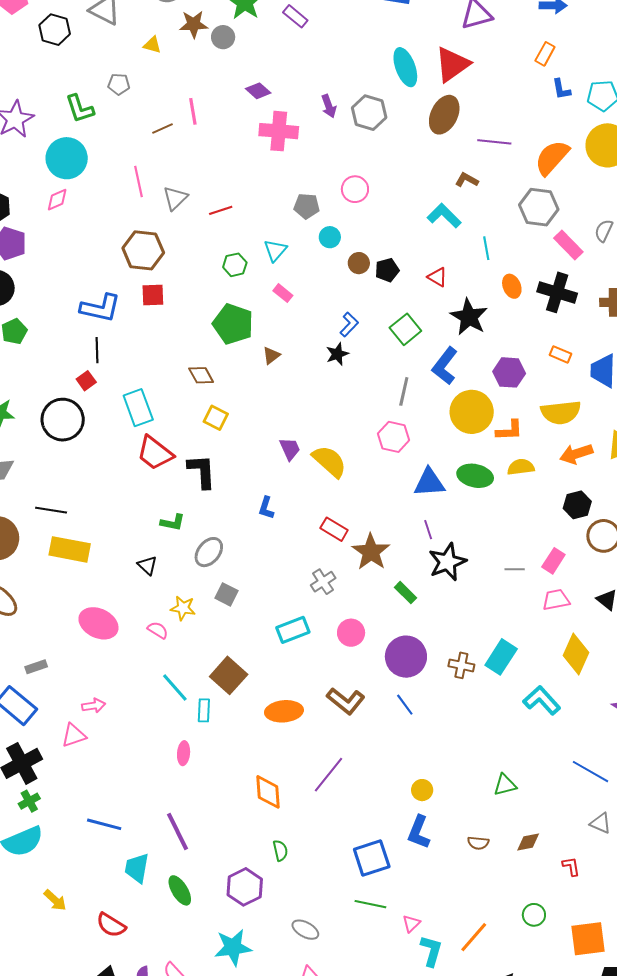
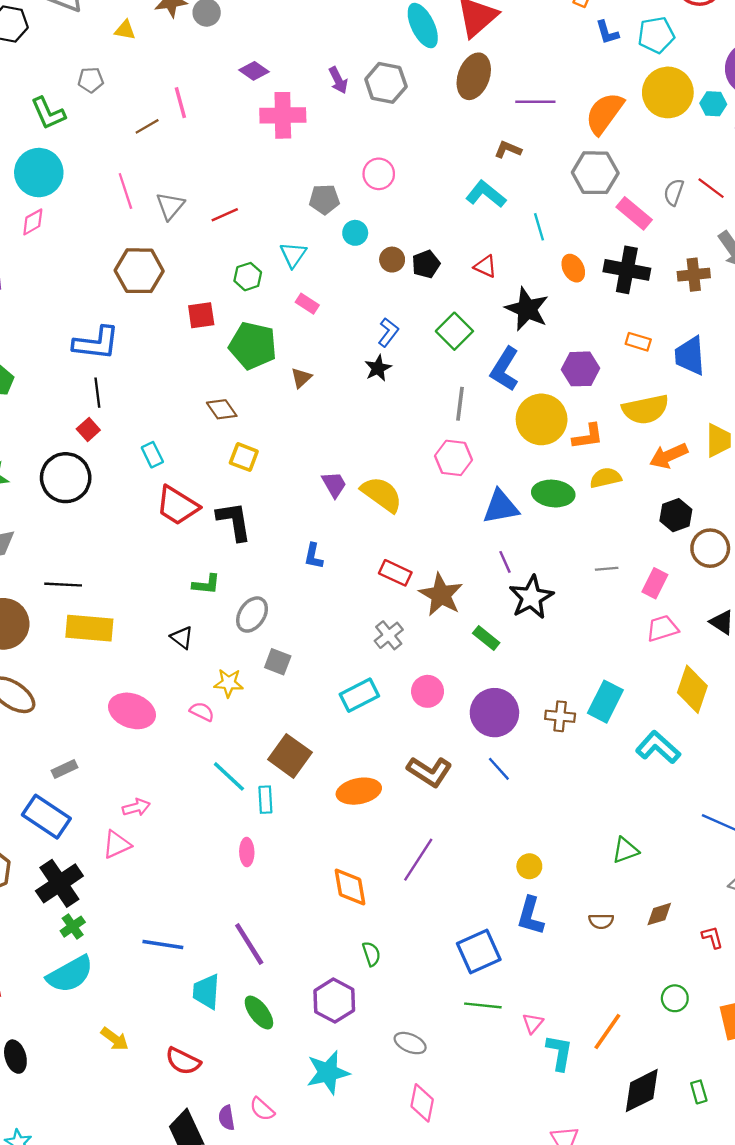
red square: (153, 295) -> (201, 315), moved
cyan rectangle: (138, 408) -> (152, 455), size x0.6
gray line: (515, 569) -> (607, 569), moved

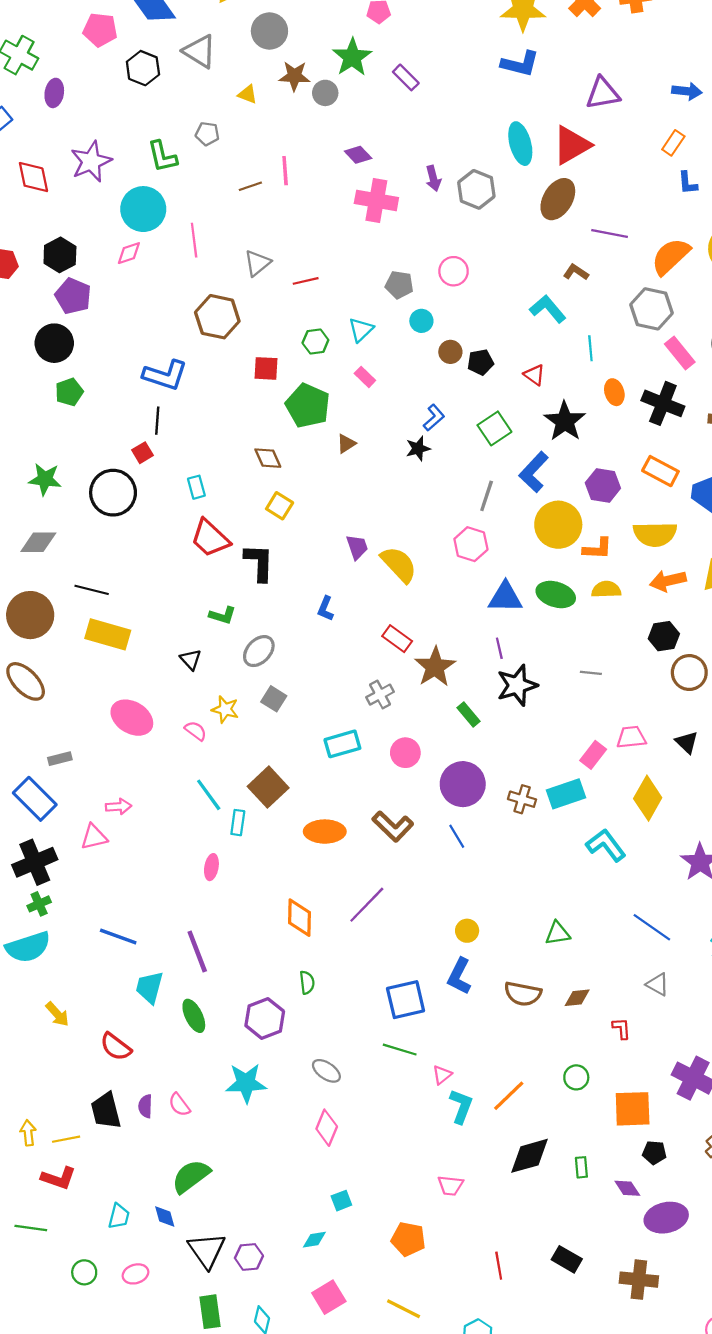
pink line: (125, 191) -> (194, 240), moved
orange rectangle: (638, 342) -> (660, 471), size x1.5
pink rectangle: (655, 583) -> (593, 755), moved
cyan rectangle: (605, 702) -> (566, 794), turned 33
brown semicircle: (601, 921) -> (523, 994), size x1.6

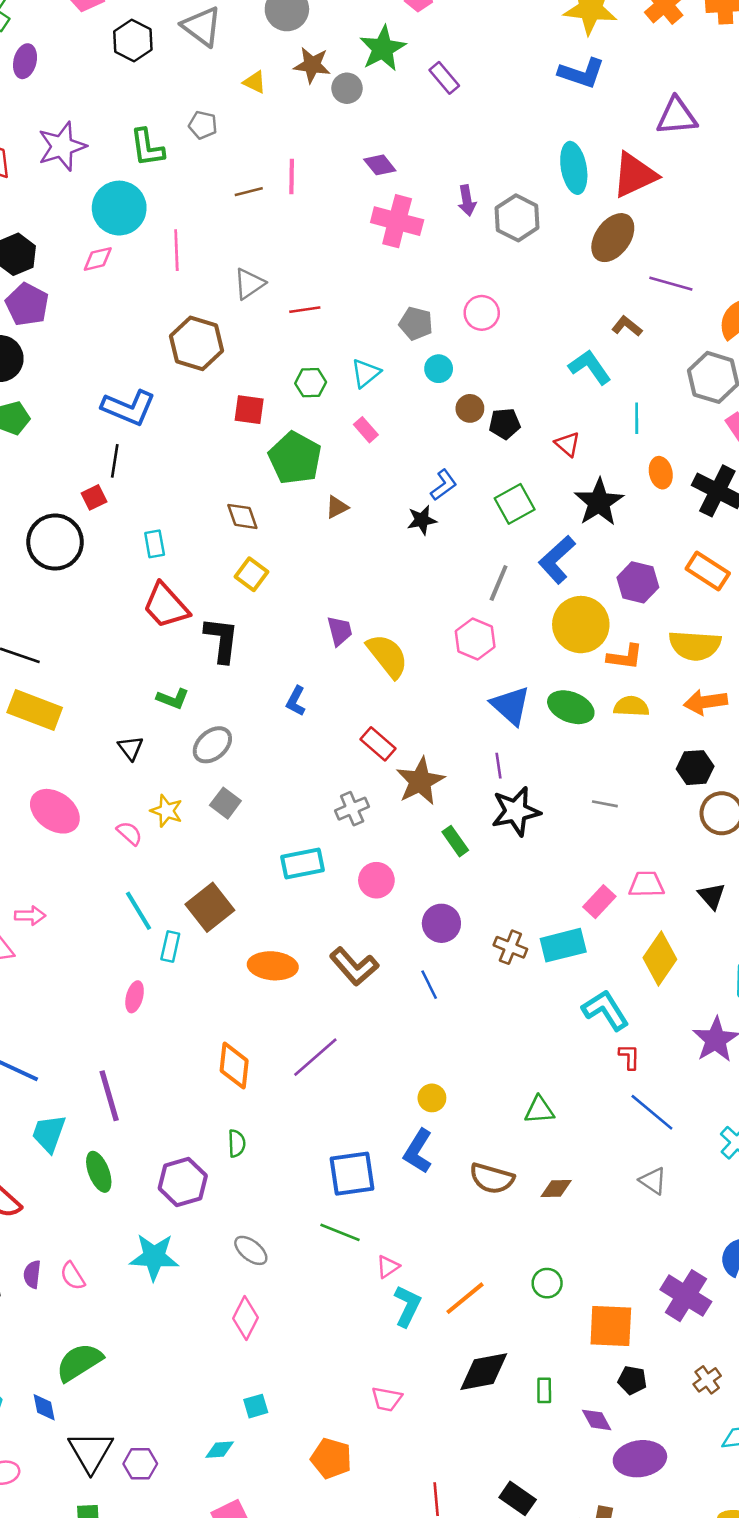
blue triangle: (505, 597) -> (511, 706), turned 36
purple circle: (463, 784) -> (441, 923), size x0.7
red L-shape: (621, 1028) -> (629, 1057), moved

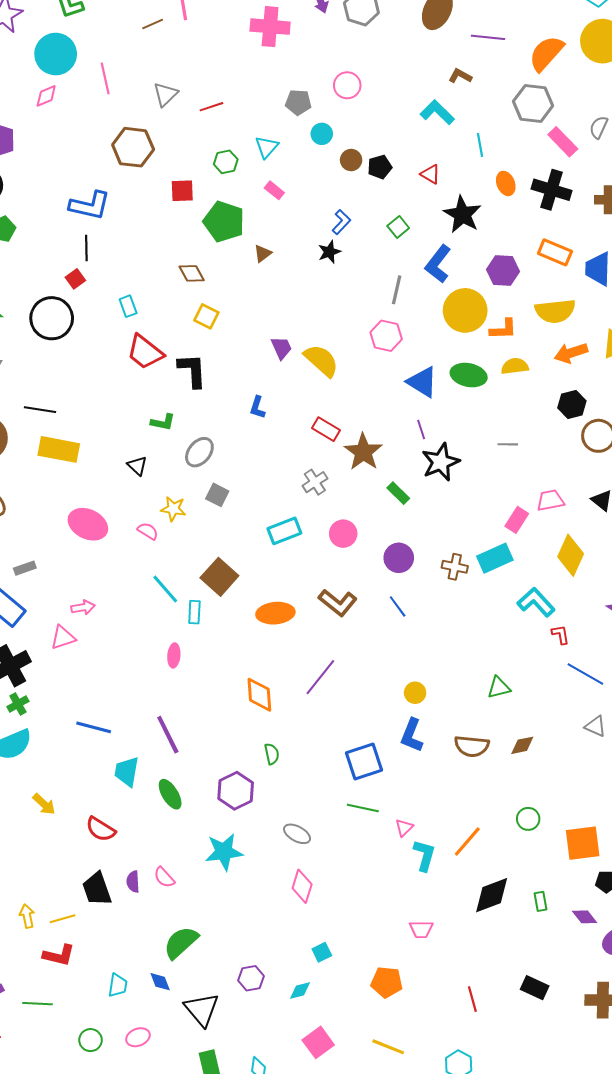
green square: (515, 504) -> (398, 227), size x0.7
purple hexagon: (140, 1464) -> (251, 978), moved

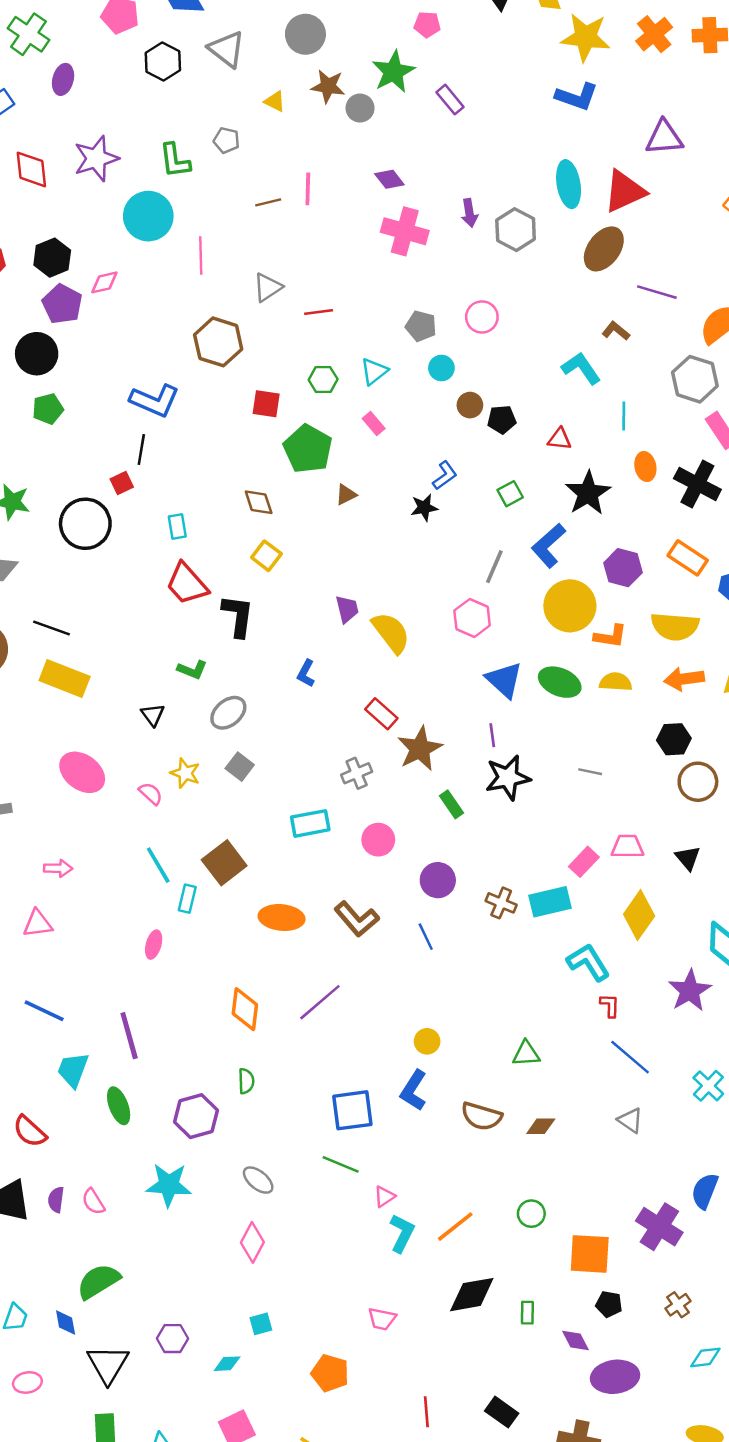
pink diamond: (46, 96) -> (104, 282), moved
red triangle: (431, 174) -> (560, 439), turned -35
pink triangle: (63, 637) -> (38, 924), moved

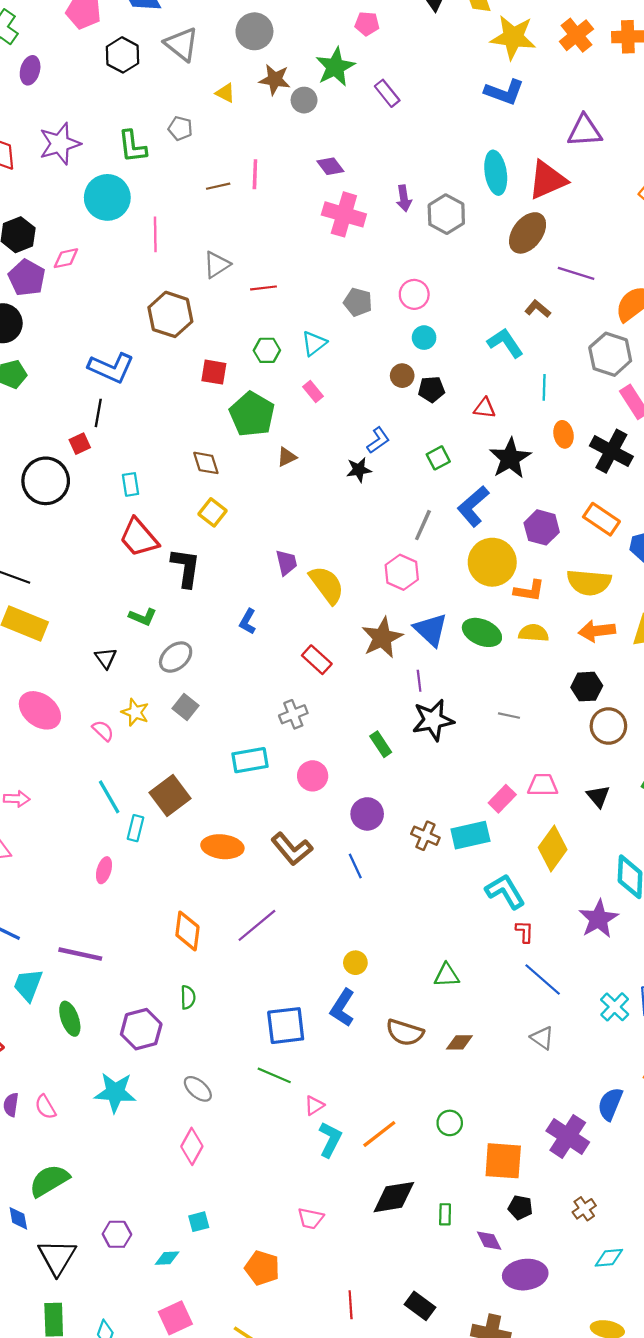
cyan circle: (441, 368) -> (424, 338), moved
brown star: (420, 749) -> (382, 638), moved
purple line: (129, 1036) -> (80, 954), turned -63

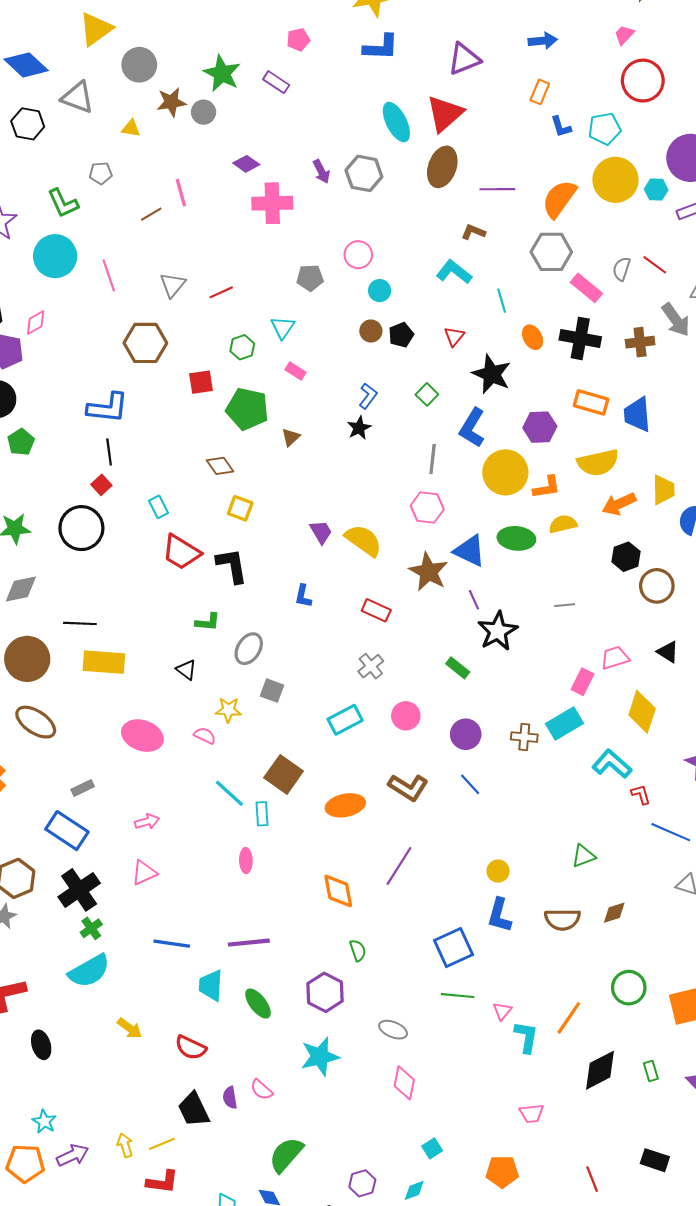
pink pentagon: (367, 24) -> (298, 40), moved
red triangle: (485, 408) -> (454, 336), turned -40
green circle: (450, 1123) -> (629, 988), size x1.4

